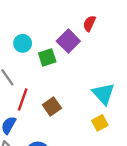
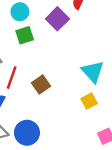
cyan circle: (23, 43) -> (20, 12), moved
green square: (47, 57) -> (25, 35), moved

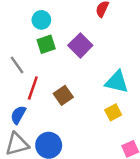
purple square: (57, 19) -> (80, 45), moved
cyan triangle: (93, 72) -> (117, 82), turned -35

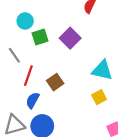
cyan circle: (41, 20) -> (25, 21), moved
blue semicircle: (18, 115) -> (33, 100), moved

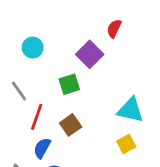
green square: (40, 37) -> (69, 84), moved
purple square: (70, 38) -> (90, 54), moved

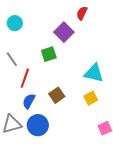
cyan circle: (33, 48) -> (15, 23), moved
brown square: (71, 125) -> (57, 95), moved

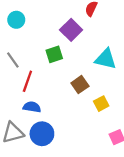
cyan triangle: (94, 73) -> (106, 59), moved
brown square: (57, 95) -> (80, 85), moved
blue semicircle: (29, 101) -> (32, 107), turned 70

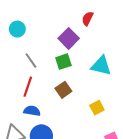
green square: (54, 54) -> (63, 62), moved
gray line: (13, 60) -> (31, 61), moved
brown square: (80, 85) -> (63, 90), moved

